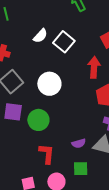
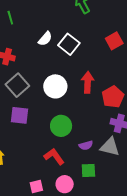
red arrow: (94, 67) -> (88, 82), moved
green circle: (38, 120) -> (61, 126), moved
red L-shape: (47, 154) -> (54, 157), turned -40

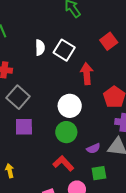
white semicircle: (45, 39) -> (40, 48), turned -35
red arrow: (88, 82) -> (87, 74), moved
white circle: (55, 86) -> (70, 106), moved

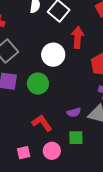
white circle: (70, 106) -> (53, 55), moved
green circle: (66, 132) -> (38, 84), moved

